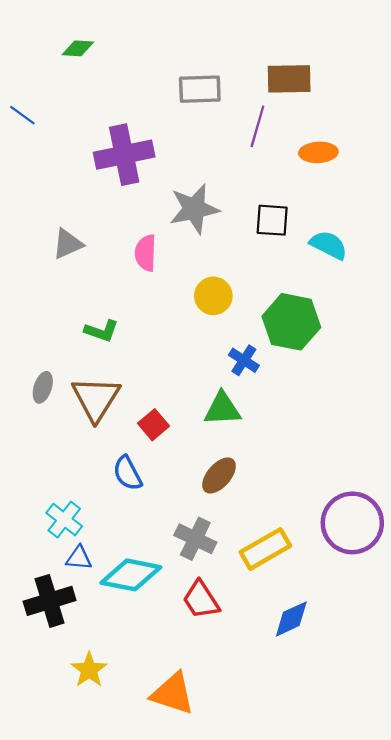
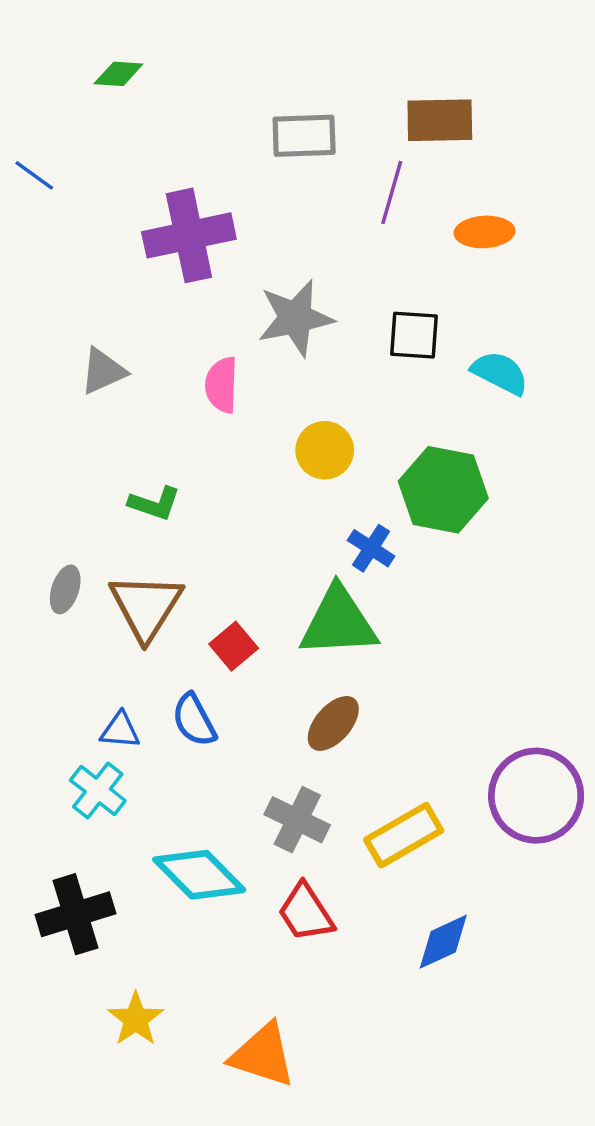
green triangle: (222, 409) -> (338, 622), size x1.4
blue triangle: (79, 558) -> (120, 730), moved
cyan diamond: (131, 575) -> (199, 875), turned 34

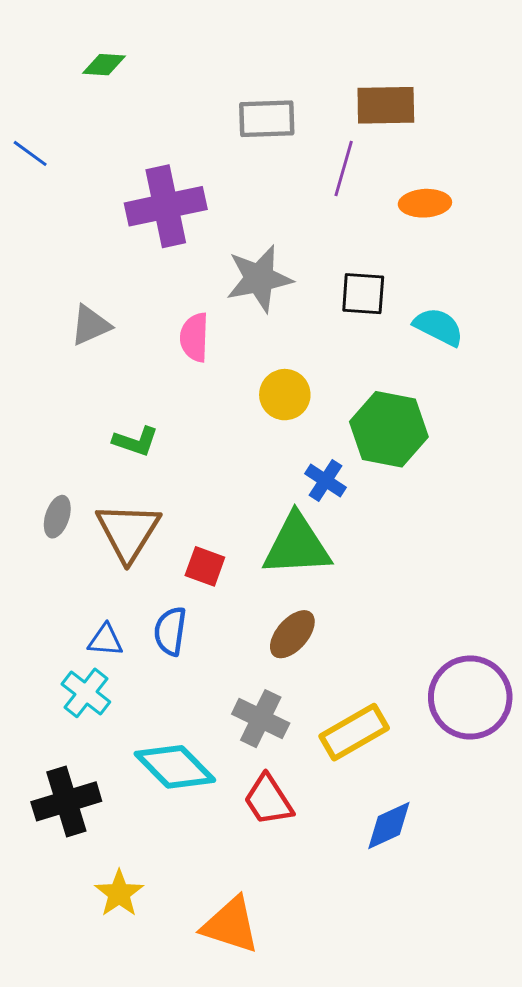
red square: (234, 646) -> (205, 566), turned -30
blue semicircle: (194, 720) -> (170, 631), turned 36

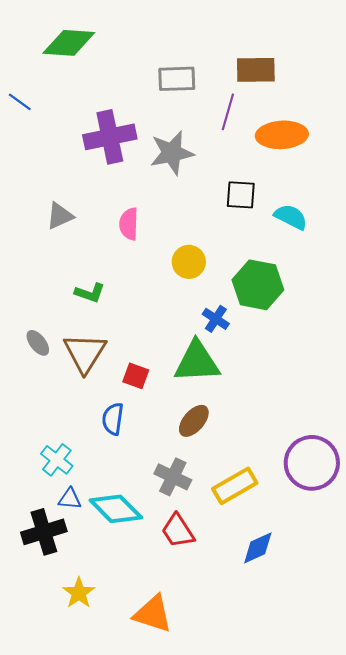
green diamond: (104, 65) -> (69, 43), size x1.8
orange ellipse: (425, 203) -> (282, 135), size x1.5
gray star: (259, 279) -> (172, 153), moved
gray ellipse: (57, 517) -> (38, 343), turned -56
blue triangle: (105, 640) -> (70, 499), moved

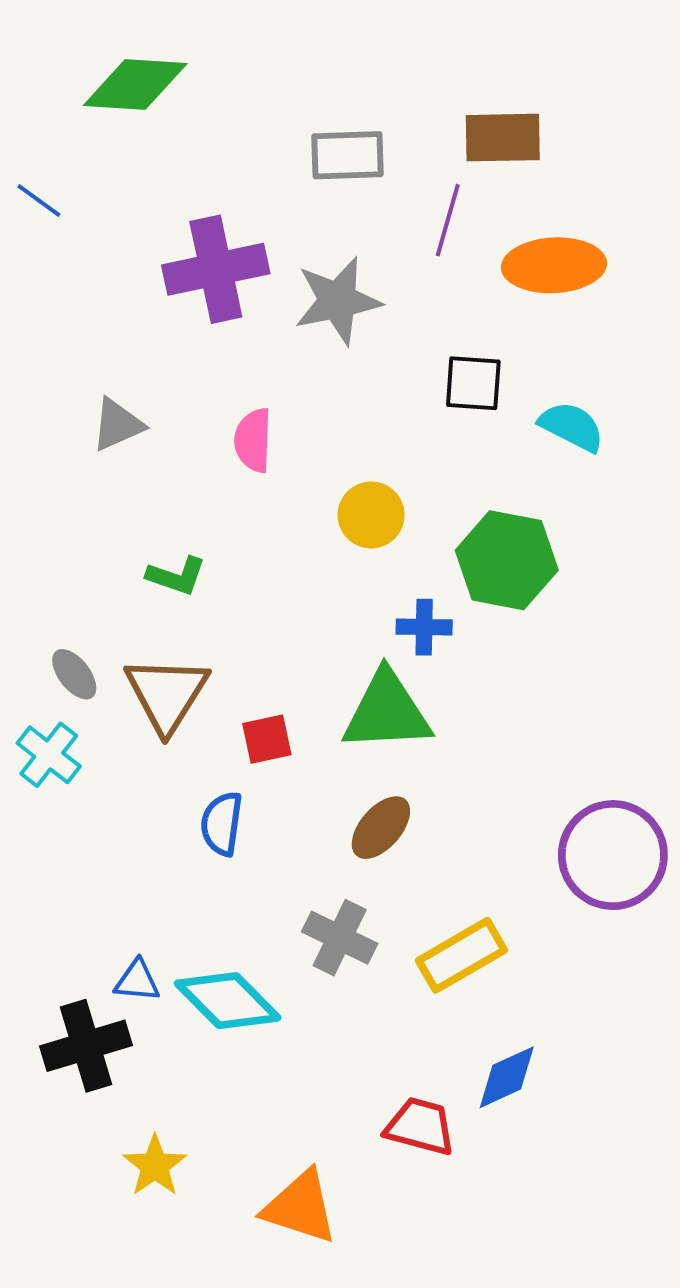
blue cross: (216, 319) -> (424, 627), turned -32
red square: (136, 376) -> (267, 739), turned -32
cyan cross: (57, 460) -> (49, 755), moved
purple circle: (312, 463) -> (613, 855), moved
red trapezoid: (178, 531) -> (420, 1126), moved, turned 138

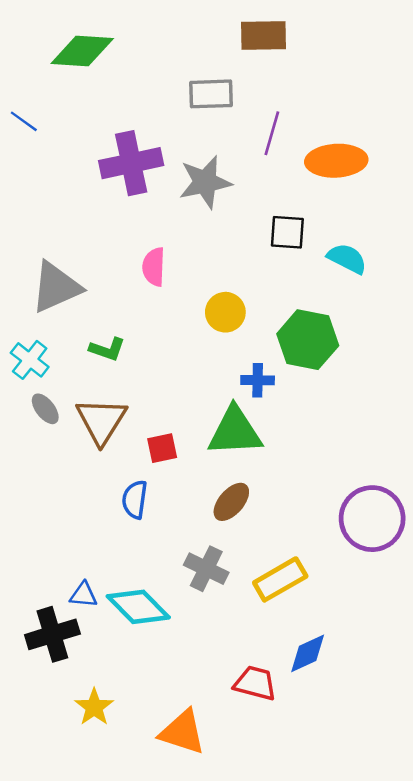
brown rectangle: (503, 138) -> (264, 35), moved
gray triangle: (117, 425) -> (56, 287), moved, size x1.6
cyan cross: (49, 755) -> (30, 360), moved

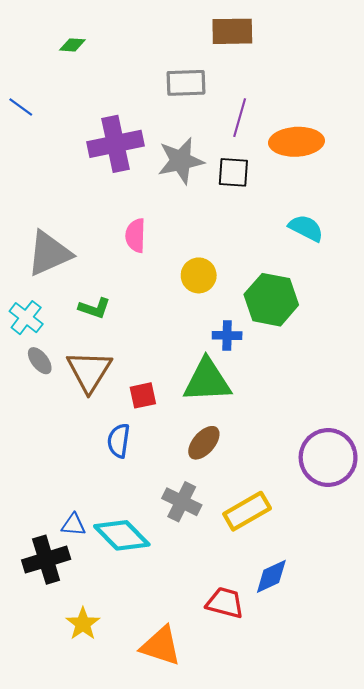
green diamond: (82, 51) -> (72, 45), size x0.5
black square: (287, 232) -> (233, 172), moved

